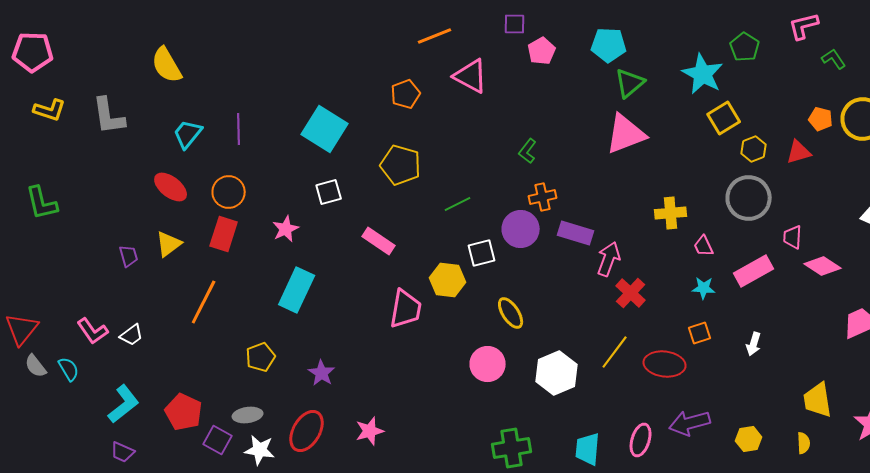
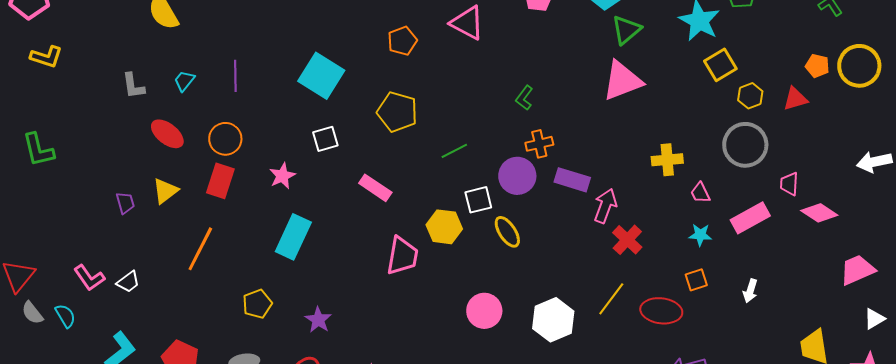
gray L-shape: (109, 116) -> (133, 86), moved, size x0.7
cyan trapezoid: (188, 134) -> (184, 81), size x0.7
yellow ellipse: (511, 313) -> (507, 232), moved

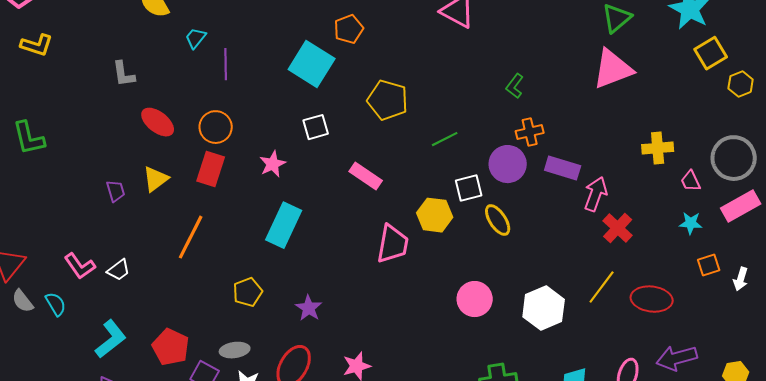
orange pentagon: (402, 41) -> (349, 29), moved
cyan trapezoid: (184, 81) -> (196, 38), moved
gray circle: (745, 145) -> (734, 158), moved
orange square: (696, 280) -> (709, 265), moved

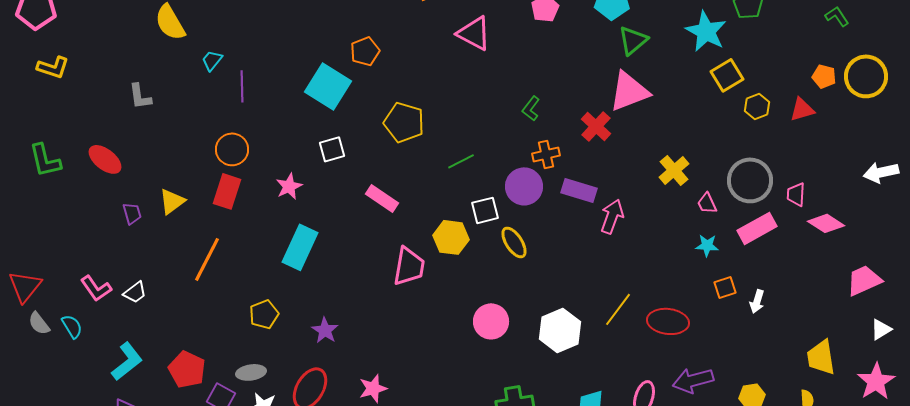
red ellipse: (158, 122) -> (105, 159), moved
yellow cross: (658, 148) -> (674, 170), turned -36
red cross: (618, 228) -> (596, 126), moved

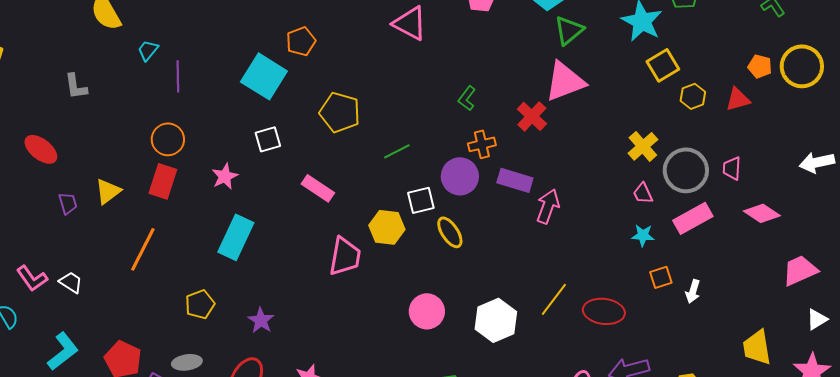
yellow cross: (674, 170) -> (643, 146), moved
pink trapezoid: (796, 194) -> (732, 168), moved
white trapezoid: (135, 292) -> (71, 282), turned -110

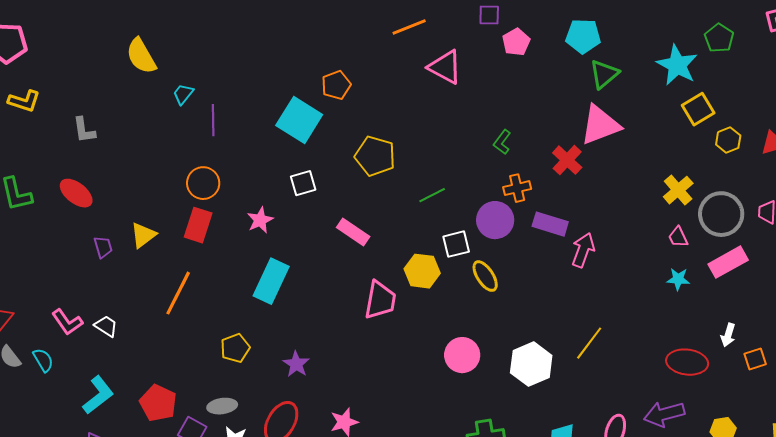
gray L-shape: (76, 86) -> (84, 130), moved
orange square: (661, 277) -> (755, 359), moved
red ellipse: (604, 311) -> (687, 362), moved

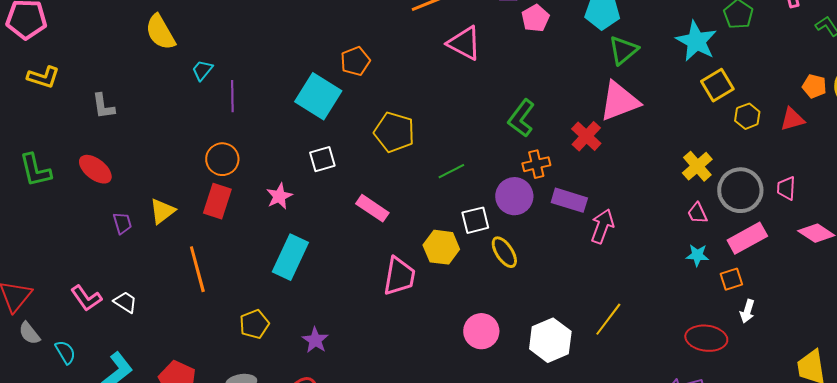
green L-shape: (502, 142) -> (521, 118), size x1.5
orange line: (178, 293) -> (197, 269), turned -42
orange square: (755, 359) -> (731, 279), moved
cyan semicircle: (43, 360) -> (65, 352), moved

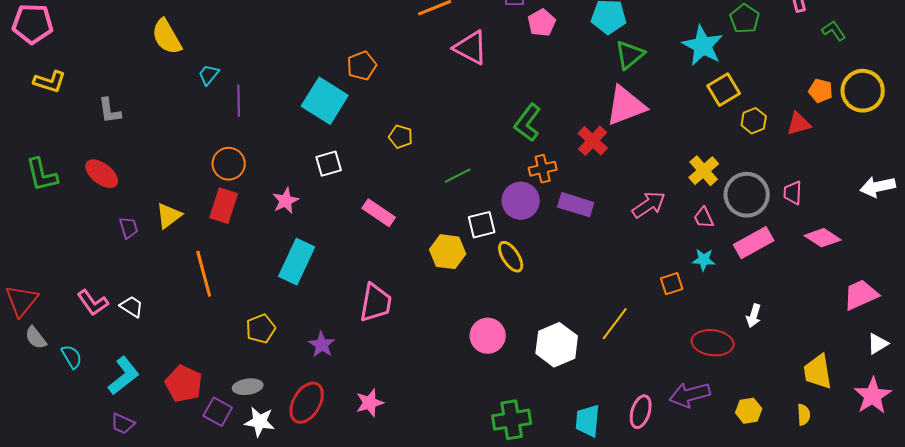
yellow pentagon: (394, 132) -> (401, 137), size x0.6
pink arrow: (602, 226) -> (649, 205), moved, turned 36
pink trapezoid: (399, 276) -> (376, 303), moved
orange square: (731, 279) -> (672, 284), moved

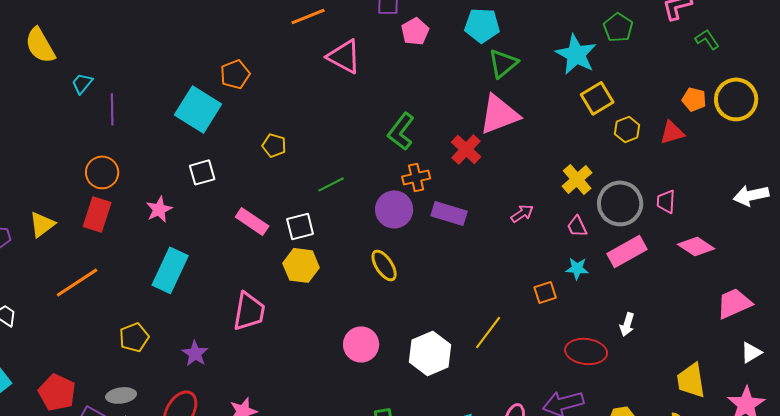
pink arrow: (649, 205) -> (522, 213), size x0.7
white square: (482, 225) -> (300, 226), moved
yellow hexagon: (448, 252) -> (301, 265), moved
orange line: (204, 274) -> (77, 282), turned 72

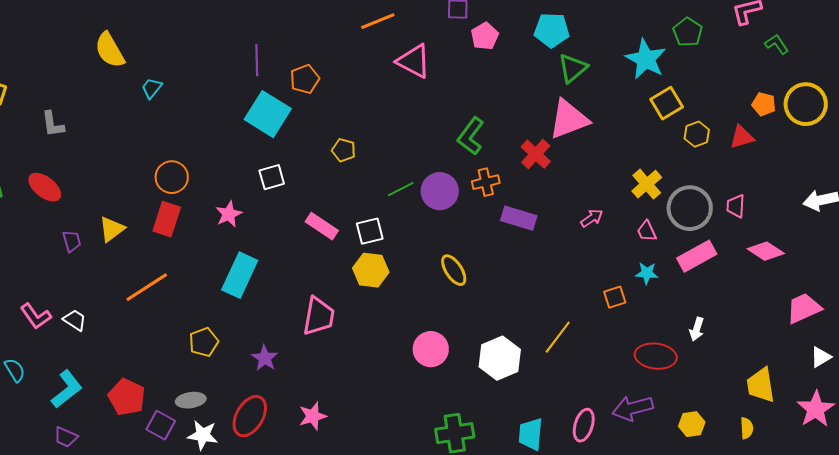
purple line: (112, 109) -> (257, 60), moved
purple circle: (394, 209) -> (440, 191), moved

